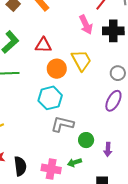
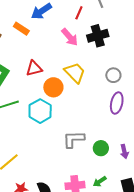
cyan hexagon: (50, 98) -> (40, 111), moved
green arrow: (74, 162) -> (100, 182), moved

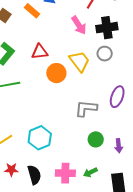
gray circle: (113, 75) -> (105, 54), moved
cyan hexagon: (40, 111) -> (40, 138), moved
gray L-shape: (74, 139) -> (86, 108), moved

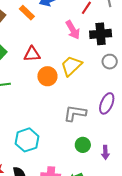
gray circle: (105, 54) -> (110, 62), moved
yellow trapezoid: (80, 61) -> (71, 66), turned -100

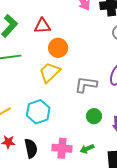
yellow trapezoid: (71, 66) -> (50, 72), moved

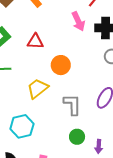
orange circle: (58, 48) -> (61, 65), moved
gray L-shape: (86, 85) -> (72, 105), turned 75

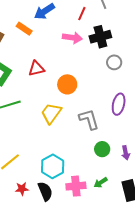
pink arrow: (78, 21) -> (72, 38), turned -42
cyan hexagon: (22, 126) -> (53, 166), moved

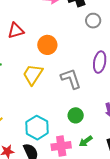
green circle: (102, 149) -> (76, 115), moved

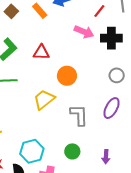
gray circle: (93, 21) -> (117, 75), moved

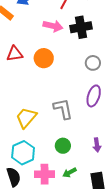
orange circle: (67, 76) -> (44, 58), moved
yellow trapezoid: (44, 99) -> (26, 118), moved

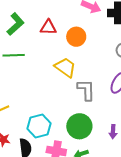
yellow trapezoid: (26, 118) -> (65, 67), moved, turned 75
green circle: (63, 146) -> (79, 126), size x1.6

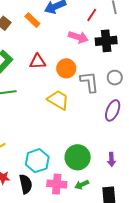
gray L-shape: (86, 90) -> (89, 82), moved

